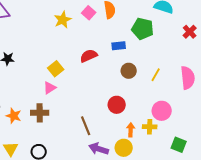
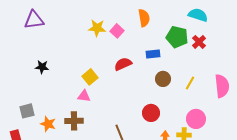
pink square: (89, 13) -> (117, 31), moved
yellow star: (63, 20) -> (97, 28), turned 30
red cross: (190, 32) -> (199, 42), moved
pink triangle: (50, 88) -> (84, 96), turned 40

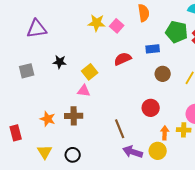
purple triangle: (34, 20) -> (37, 29), moved
black star: (42, 67) -> (60, 62), moved
gray square: (27, 111) -> (27, 71), moved

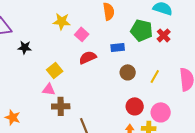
pink square: (117, 26) -> (82, 34), moved
black star: (60, 62) -> (25, 47), moved
red circle: (151, 108) -> (135, 106), moved
brown cross: (74, 116) -> (61, 106), moved

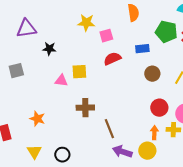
pink square: (82, 34) -> (106, 36), turned 32
yellow square: (55, 70) -> (79, 72), turned 35
pink triangle: (49, 89) -> (61, 81), moved

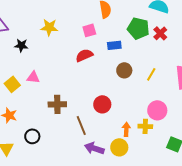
yellow star: (86, 23) -> (49, 27), moved
pink square: (106, 36) -> (89, 30), moved
yellow square: (79, 72) -> (12, 84), moved, turned -35
red circle: (159, 108) -> (102, 104), moved
black circle: (62, 155) -> (32, 136), moved

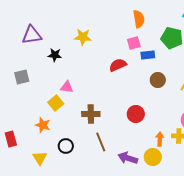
pink square: (89, 30) -> (134, 43), moved
yellow square: (12, 84) -> (56, 103), moved
brown line: (81, 125) -> (101, 142), moved

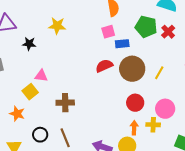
red semicircle: (118, 65) -> (104, 66), moved
brown circle: (158, 80) -> (132, 69), size x1.6
red circle: (136, 114) -> (135, 103), moved
brown line: (101, 142) -> (65, 138), moved

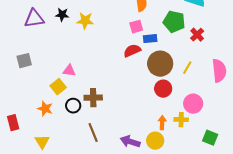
red cross: (168, 32) -> (197, 35), moved
black star: (29, 44) -> (62, 15), moved
red semicircle: (104, 66) -> (132, 51), moved
red circle: (135, 103) -> (163, 89), moved
black circle: (40, 135) -> (73, 106), moved

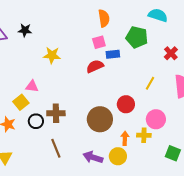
yellow star: (85, 21) -> (52, 55), moved
red cross: (197, 35) -> (171, 53), moved
brown circle: (160, 64) -> (100, 119), moved

